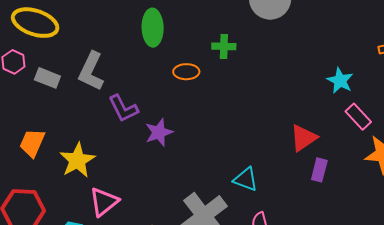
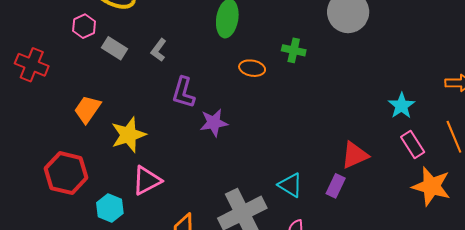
gray L-shape: (91, 71) -> (159, 50), size x0.6
purple L-shape: (123, 108) -> (183, 92), turned 32
purple rectangle: (319, 170) -> (336, 186), moved

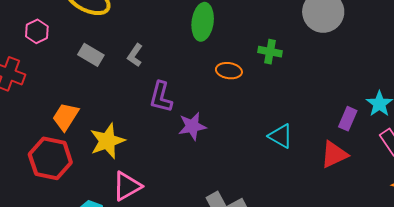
pink hexagon: (84, 26) -> (37, 31), moved
red hexagon: (66, 173) -> (50, 158), moved
cyan triangle: (290, 185) -> (281, 136), moved
purple rectangle: (336, 186) -> (348, 119), moved

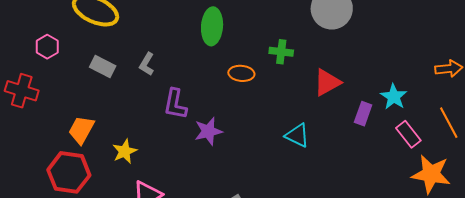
yellow star: (107, 141) -> (125, 151), size x0.7
red triangle: (334, 155) -> (327, 82), moved

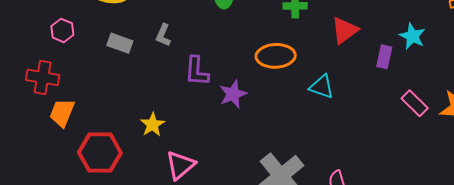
orange ellipse: (241, 73) -> (276, 56), moved, size x1.5
orange trapezoid: (81, 130) -> (62, 113), moved
pink rectangle: (408, 134) -> (415, 103), moved

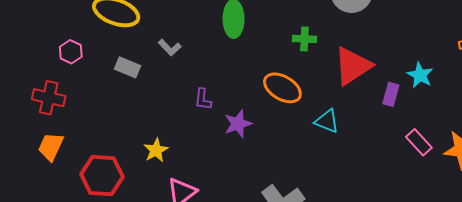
red triangle: (345, 30) -> (353, 66), size x1.4
gray L-shape: (163, 35) -> (170, 48), moved, turned -70
orange ellipse: (276, 56) -> (282, 88), turned 30
purple L-shape: (197, 71) -> (203, 99), size x0.7
orange trapezoid: (62, 113) -> (51, 147), moved

